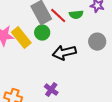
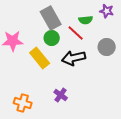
red line: (58, 16) -> (76, 33), moved
yellow rectangle: (21, 38) -> (40, 58), moved

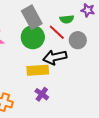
green circle: (52, 38) -> (33, 37), size x1.5
gray circle: (107, 47) -> (78, 40), moved
yellow rectangle: (40, 58) -> (38, 70), moved, turned -55

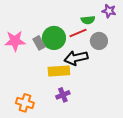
gray rectangle: (32, 17) -> (39, 43), moved, size x0.6
red line: (57, 32) -> (78, 33), turned -66
purple cross: (42, 94) -> (63, 95), turned 32

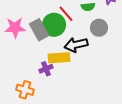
red line: (78, 33) -> (66, 14), moved, turned 72
gray rectangle: (39, 43) -> (39, 30), size x1.5
purple cross: (63, 95) -> (46, 69), moved

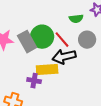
red line: (66, 14) -> (62, 40), moved
purple cross: (46, 69) -> (34, 81), turned 32

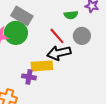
green circle: (42, 37) -> (16, 33), moved
gray rectangle: (27, 42) -> (22, 16), moved, turned -30

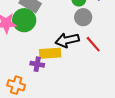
red line: (57, 36) -> (93, 44), moved
gray circle: (82, 36) -> (83, 17), moved

